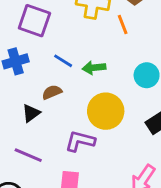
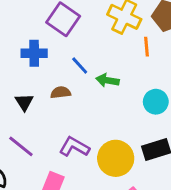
yellow circle: (106, 111) -> (116, 158), moved
black triangle: (31, 113) -> (24, 102), moved, turned -42

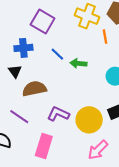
brown semicircle: (61, 92) -> (34, 89), moved, size x1.6
black triangle: (24, 102) -> (15, 71), moved

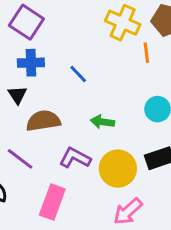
purple square: (43, 21) -> (26, 22), moved
green arrow: (78, 63) -> (102, 122), moved

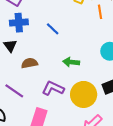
brown semicircle: (43, 121) -> (29, 63), size x0.7

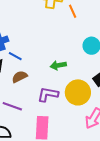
blue line: (53, 29) -> (15, 56), moved

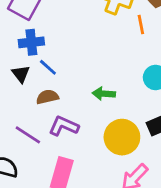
purple L-shape: (48, 94) -> (64, 126), moved

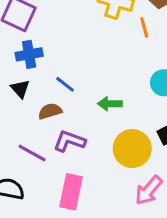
blue line: (48, 67) -> (65, 84), moved

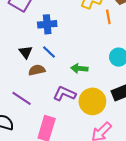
blue cross: (29, 54) -> (47, 24), moved
black triangle: (20, 89) -> (26, 52), moved
purple L-shape: (69, 141) -> (64, 94), moved

